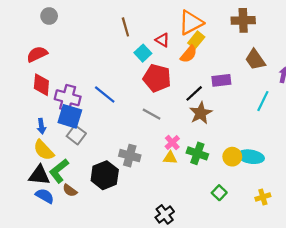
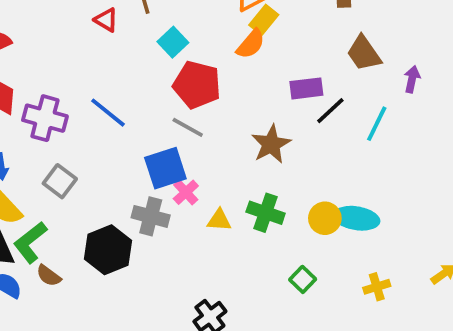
red triangle: (162, 40) -> (106, 20), moved
black line: (194, 93) -> (330, 111), moved
gray line: (152, 114) -> (188, 127), moved
blue square: (70, 116) -> (165, 168), moved, turned -35
pink cross: (172, 142) -> (186, 192), moved

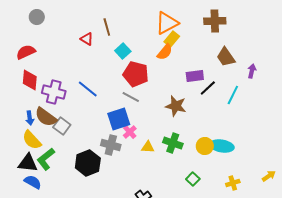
brown star: (271, 144) -> (176, 106), turned -30
brown semicircle: (49, 276) -> (46, 117), moved, size x1.6

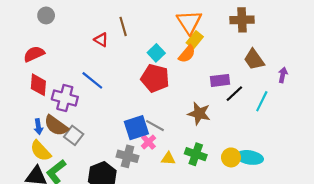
orange triangle: (167, 23) -> (189, 22), turned -35
cyan square: (123, 51) -> (156, 53), moved
blue line: (88, 89) -> (92, 80), moved
gray line: (131, 97) -> (155, 126), moved

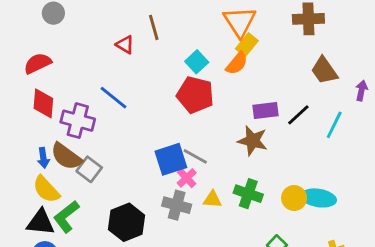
purple rectangle: (220, 80) -> (265, 111), moved
gray cross: (128, 156) -> (177, 205), moved

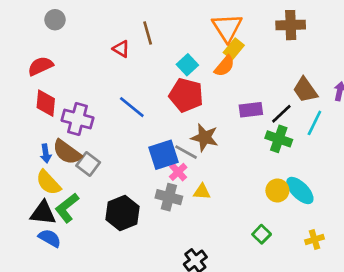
brown trapezoid: (324, 70) -> (305, 90), moved
blue line: (114, 98) -> (132, 107), moved
brown star: (253, 141) -> (205, 138), moved
green cross: (248, 194) -> (279, 139), moved
cyan ellipse: (318, 198) -> (300, 190), turned 36

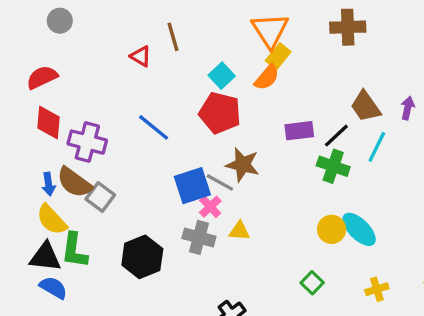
green L-shape: (67, 208) -> (74, 250), turned -44

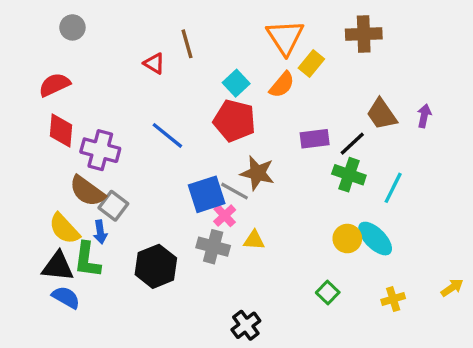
yellow rectangle: (278, 56) -> (311, 63), moved
cyan line: (377, 147) -> (393, 188), moved
blue arrow: (48, 184) -> (100, 232), moved

